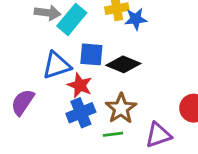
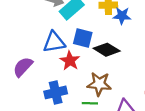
brown star: (121, 108) -> (99, 84), turned 30
blue cross: (81, 113) -> (56, 92), moved

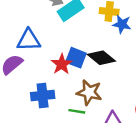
blue square: (83, 38) -> (76, 58), moved
blue triangle: (54, 42) -> (29, 40), moved

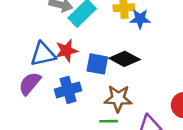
red star: (62, 64) -> (66, 51), moved, turned 30
blue cross: (43, 95) -> (68, 90), moved

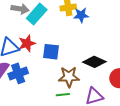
black diamond: (125, 59) -> (94, 62), moved
blue cross: (68, 90) -> (18, 73), moved

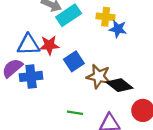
blue square: (51, 52) -> (74, 61), turned 36
brown star: (69, 77) -> (99, 76), moved

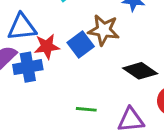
red star: (49, 45) -> (47, 47), moved
brown star: (99, 76) -> (104, 30), moved

